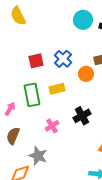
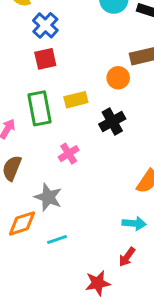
blue cross: (63, 59) -> (45, 25), moved
black cross: (82, 116) -> (112, 122), moved

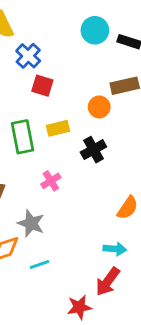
red square: (45, 59) -> (42, 86), moved, turned 30
red arrow: (127, 257) -> (108, 282), size x1.5

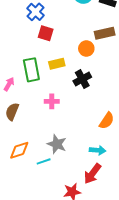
pink cross: (51, 181) -> (52, 101), turned 32
gray star: (31, 223) -> (57, 144), moved

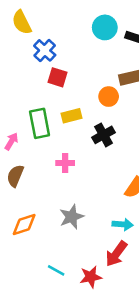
gray star: (57, 144) -> (72, 217), turned 30
cyan line: (44, 161) -> (56, 270), moved, turned 48

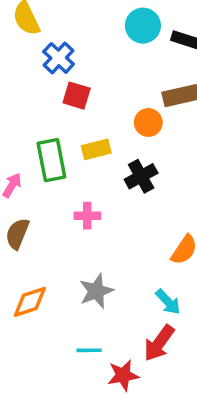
cyan arrow: (123, 224) -> (168, 302), turned 42
cyan line: (56, 270) -> (89, 350), moved, turned -30

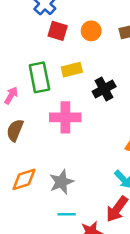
orange circle: (148, 122) -> (91, 31), moved
pink cross: (87, 216) -> (65, 117), size x1.6
gray star: (96, 291) -> (61, 182), moved

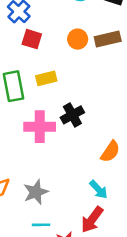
orange circle: (91, 31) -> (78, 39), moved
black cross: (104, 89) -> (72, 115), moved

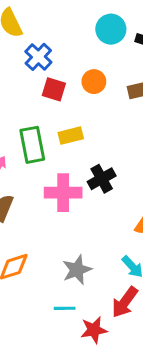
orange circle: (78, 39) -> (94, 82), moved
gray star: (36, 192) -> (77, 270), moved

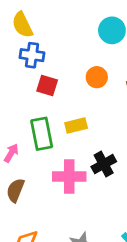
blue cross: (38, 57) -> (32, 55), moved, turned -35
red square: (54, 89) -> (47, 85), moved

